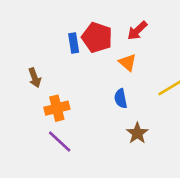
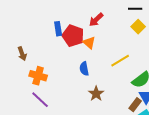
red pentagon: (97, 37) -> (73, 36), moved
blue rectangle: (74, 43) -> (58, 29), moved
orange cross: (57, 108) -> (38, 76), turned 30

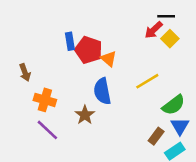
red arrow: (96, 20) -> (154, 30), moved
blue semicircle: (84, 69) -> (102, 91), size x1.5
brown star: (96, 94) -> (85, 115), moved
brown rectangle: (135, 105) -> (156, 136), moved

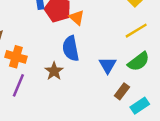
yellow line: (147, 81) -> (136, 31), moved
blue triangle: (180, 126) -> (108, 65), moved
purple line: (47, 130) -> (18, 85), turned 70

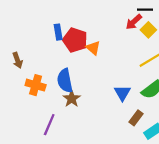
blue semicircle: (71, 48) -> (65, 81), moved
purple line: (18, 85) -> (49, 125), moved

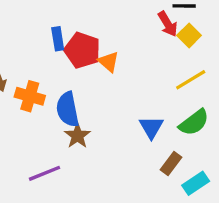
red arrow: (134, 22) -> (168, 24), turned -78
orange cross: (36, 85) -> (30, 96), moved
purple line: (49, 125) -> (45, 173), turned 45

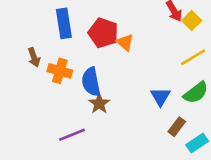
blue rectangle: (58, 39) -> (64, 23), moved, size x1.5

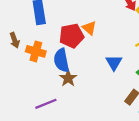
red pentagon: (103, 33) -> (71, 36), moved, turned -30
blue triangle: (160, 97) -> (114, 63), moved

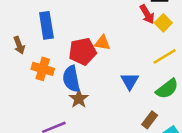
orange triangle: (89, 28) -> (102, 43), turned -32
brown arrow: (15, 40) -> (19, 45), moved

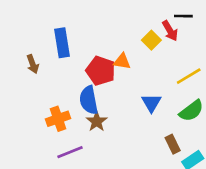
yellow square: (163, 23) -> (151, 40), moved
red pentagon: (82, 51) -> (101, 71), turned 30
orange cross: (43, 69) -> (58, 119), moved, turned -35
brown rectangle: (150, 120) -> (173, 144), turned -63

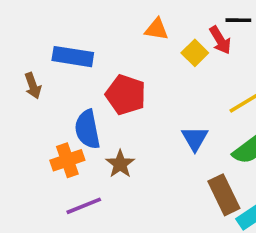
blue rectangle: (62, 43) -> (73, 57), turned -72
orange triangle: (122, 61) -> (157, 29), moved
blue semicircle: (89, 100) -> (87, 129), moved
brown rectangle: (173, 144) -> (224, 195), size x1.5

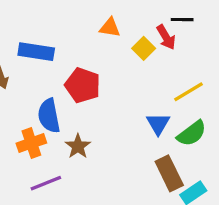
blue triangle: (195, 138) -> (158, 124), moved

